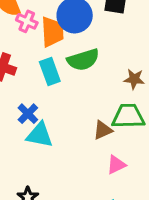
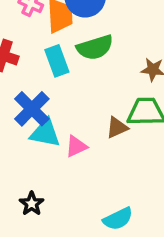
blue cross: (28, 114) -> (32, 109), size x1.5
pink triangle: (116, 165) -> (76, 146), moved

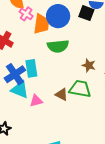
cyan rectangle: (57, 61) -> (31, 68), moved
brown triangle: (117, 128) -> (62, 95), turned 40

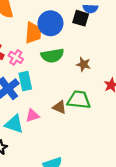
pink cross: (26, 14) -> (16, 57), moved
brown star: (89, 65) -> (83, 64), moved
cyan triangle: (20, 90) -> (14, 124), moved

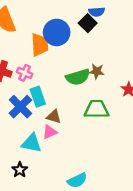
black square: (81, 18) -> (88, 23), turned 35
green semicircle: (52, 56) -> (78, 77), moved
brown triangle: (59, 107) -> (54, 117), moved

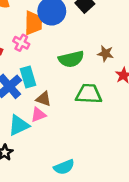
brown star: (97, 71) -> (106, 54), moved
pink cross: (25, 73) -> (21, 43), moved
cyan triangle: (32, 143) -> (19, 125), turned -40

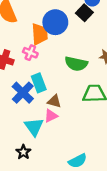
green semicircle: (71, 59) -> (76, 64), turned 30
cyan triangle: (19, 125) -> (34, 127), turned -36

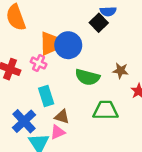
blue circle: (55, 22) -> (68, 45), moved
blue cross: (23, 93) -> (24, 121), moved

